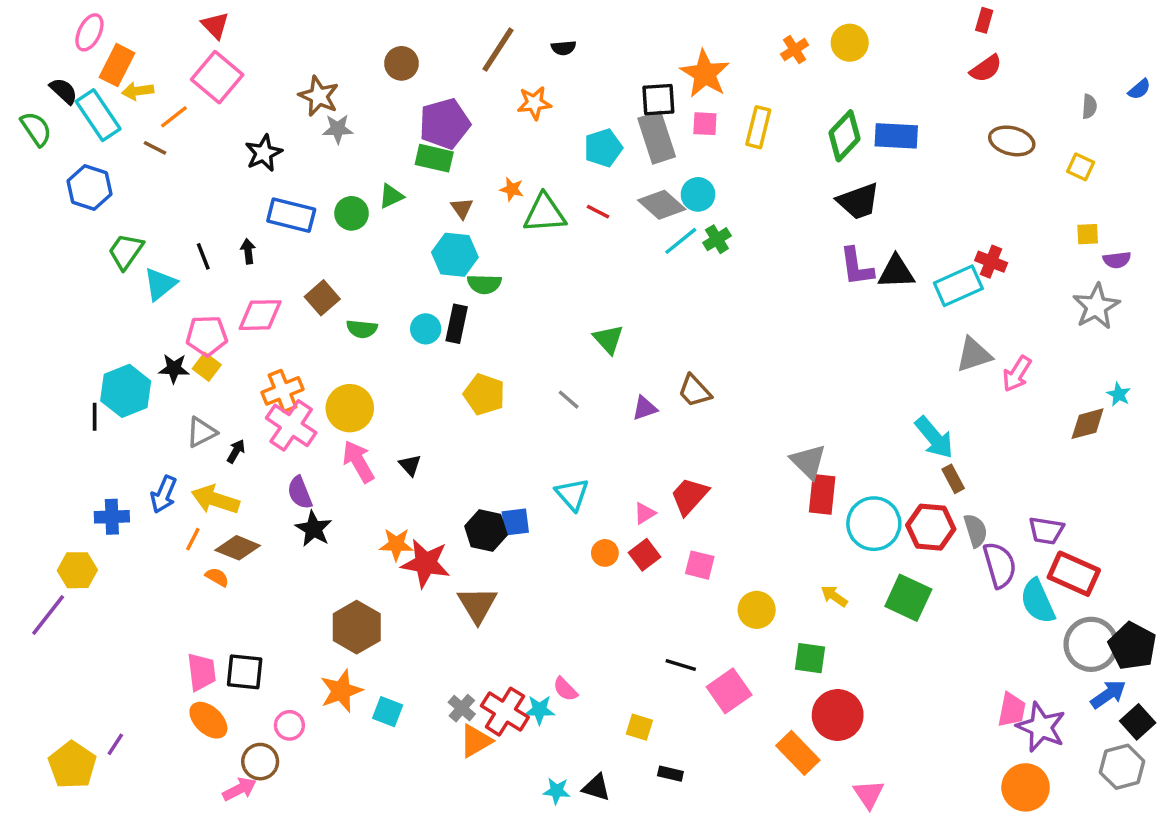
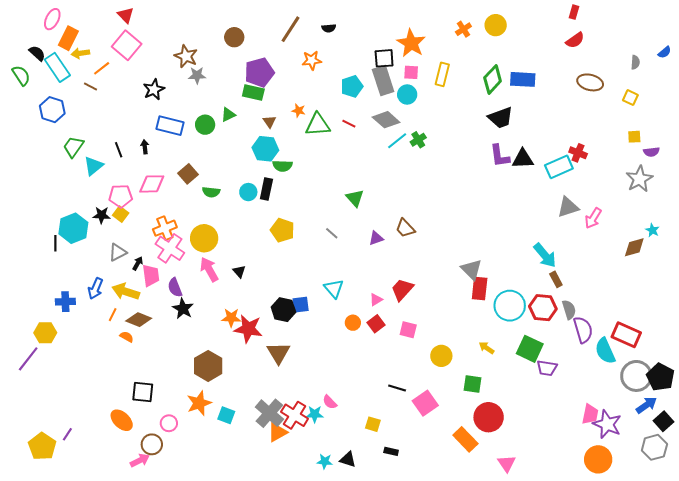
cyan circle: (698, 194) -> (407, 95), moved
purple trapezoid: (1046, 531) -> (547, 368), moved
pink trapezoid: (202, 672) -> (151, 275), moved
gray cross: (462, 708) -> (269, 413), size x1.8

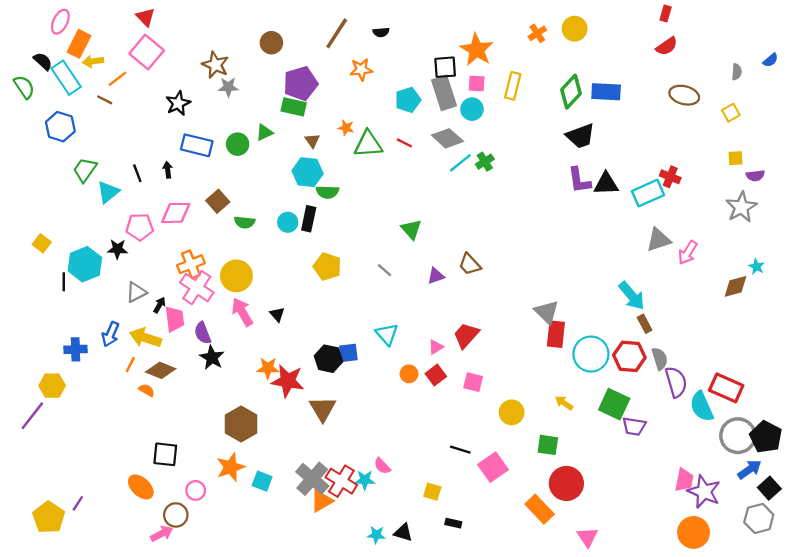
yellow square: (630, 98) -> (731, 113), turned 35
yellow square: (121, 214) -> (42, 243), moved

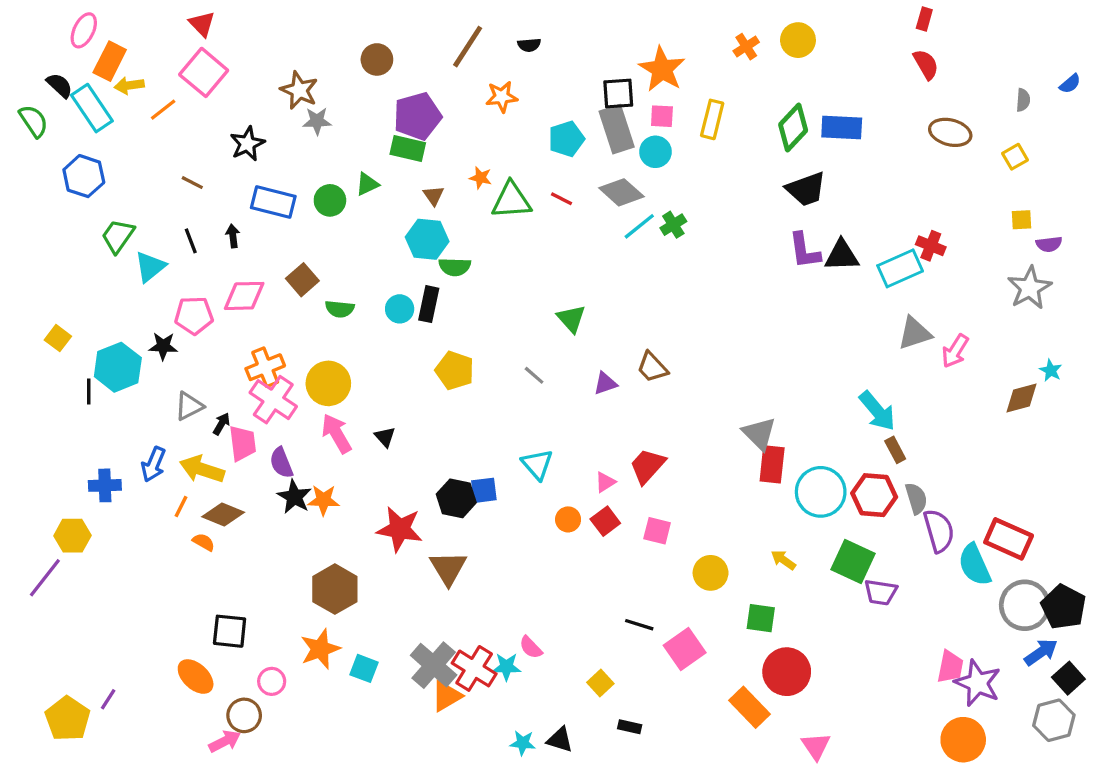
red semicircle: (667, 46) -> (926, 64), turned -85
brown line: (105, 100) -> (192, 183), moved
orange star: (268, 368) -> (323, 500), moved
yellow square: (432, 492) -> (600, 683), turned 30

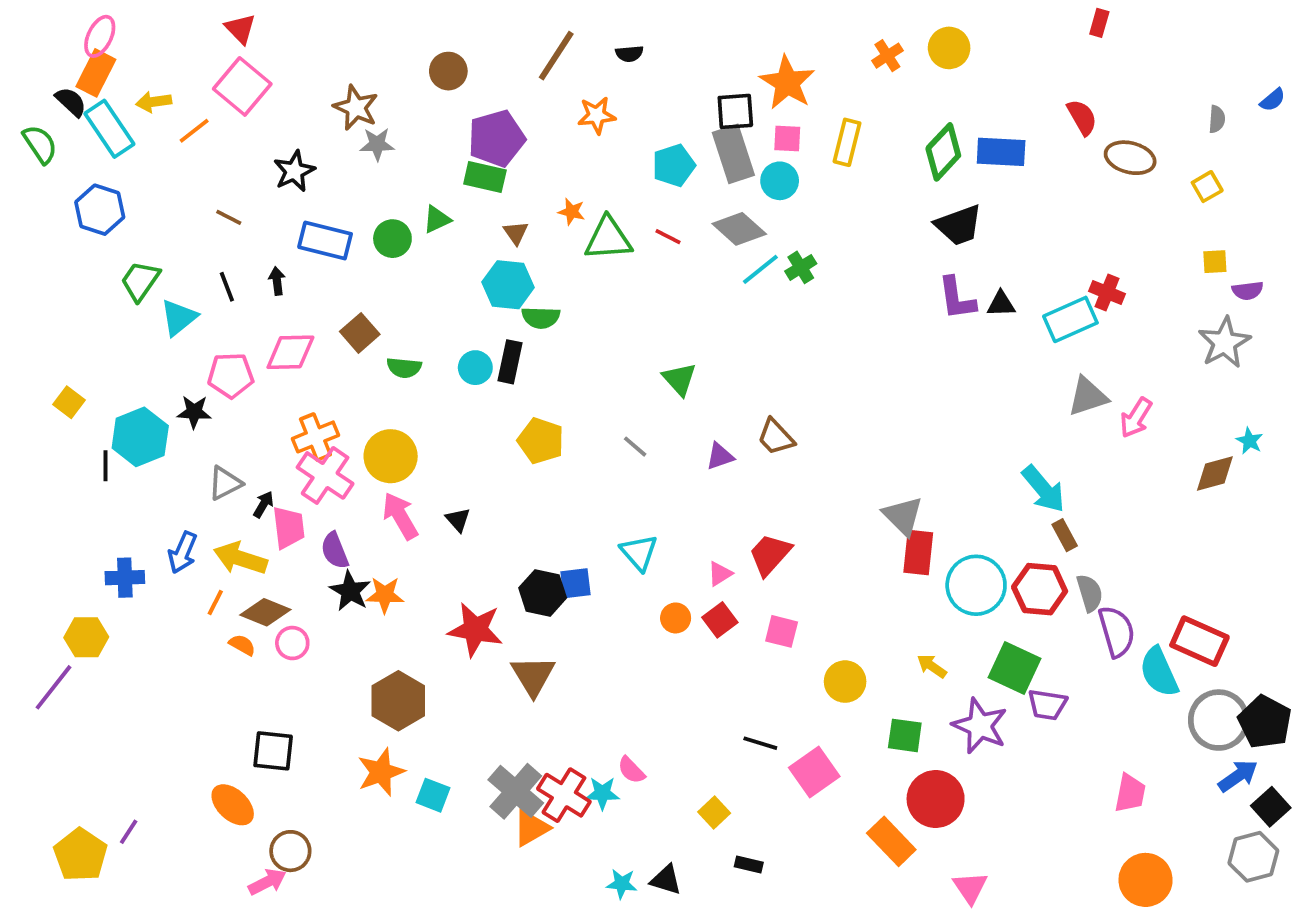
orange rectangle: (110, 61) -> (96, 73), moved
red semicircle: (926, 64) -> (1082, 117), moved
black triangle: (842, 255) -> (1001, 304), size x0.7
pink circle: (272, 681) -> (292, 643), moved
purple star: (978, 683) -> (980, 726), moved

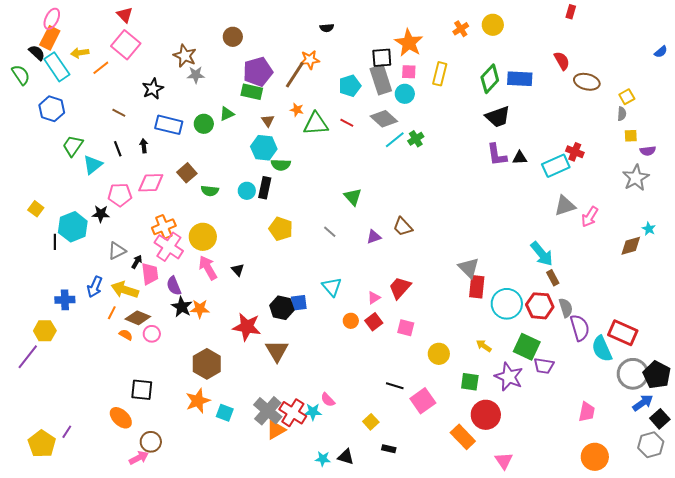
brown line: (556, 56) -> (295, 75), moved
gray semicircle: (1217, 119) -> (622, 114), moved

